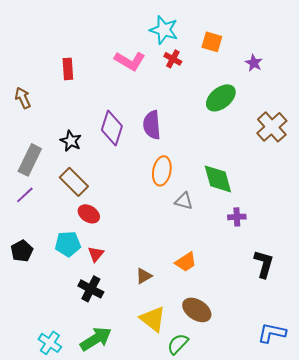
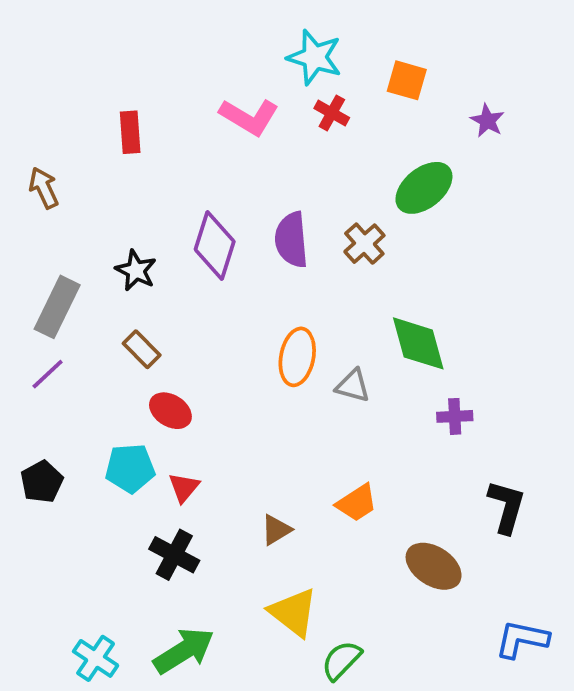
brown cross: (272, 127) -> (364, 244), moved, size x0.7
orange ellipse: (162, 171) -> (297, 357), moved
brown rectangle: (74, 182) -> (142, 349), size x0.7
brown ellipse: (197, 310) -> (434, 566), moved

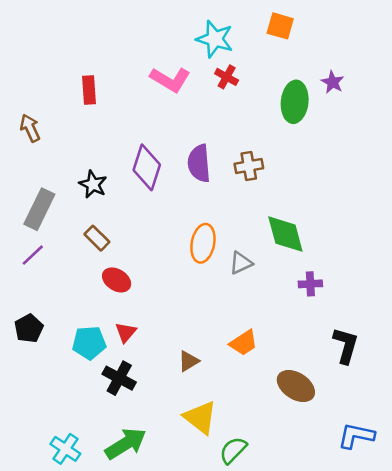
orange square: (407, 80) -> (280, 26), moved
green ellipse: (424, 188) -> (295, 102), moved, turned -45
brown cross: (364, 244) -> (249, 166), turned 32
gray triangle: (353, 386) -> (241, 263), turned -40
cyan pentagon: (130, 468) -> (89, 343), moved

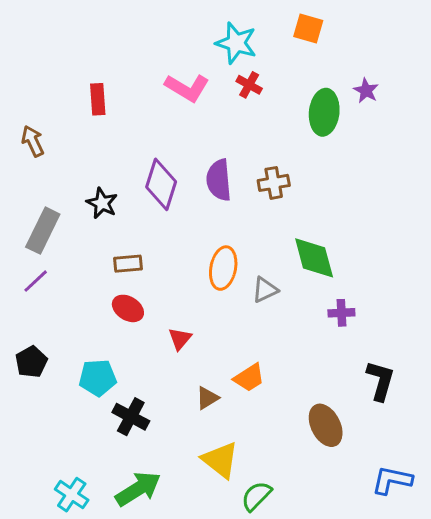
brown rectangle: (97, 238) -> (128, 264), moved, turned -50
red triangle: (126, 332) -> (180, 339), moved
orange trapezoid: (244, 343) -> (249, 378), moved
brown ellipse: (296, 386) -> (326, 425), turned 30

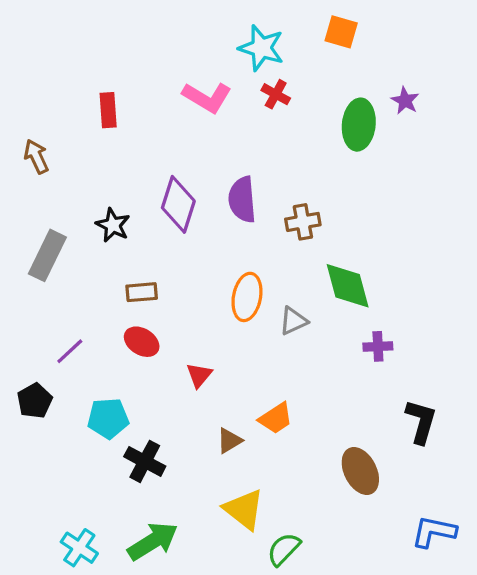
brown cross: (274, 183) -> (303, 222), moved
purple line: (36, 281) -> (70, 351), moved

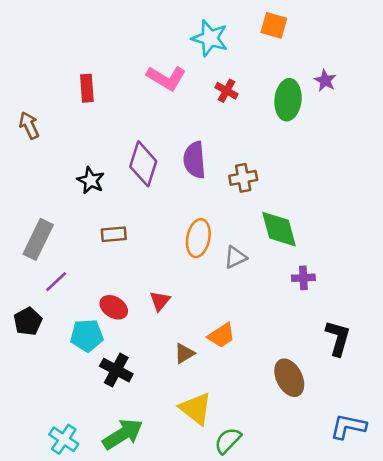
red cross: (276, 94) -> (227, 91), moved
gray rectangle: (47, 255) -> (38, 239), moved
red ellipse: (142, 342) -> (114, 307), moved

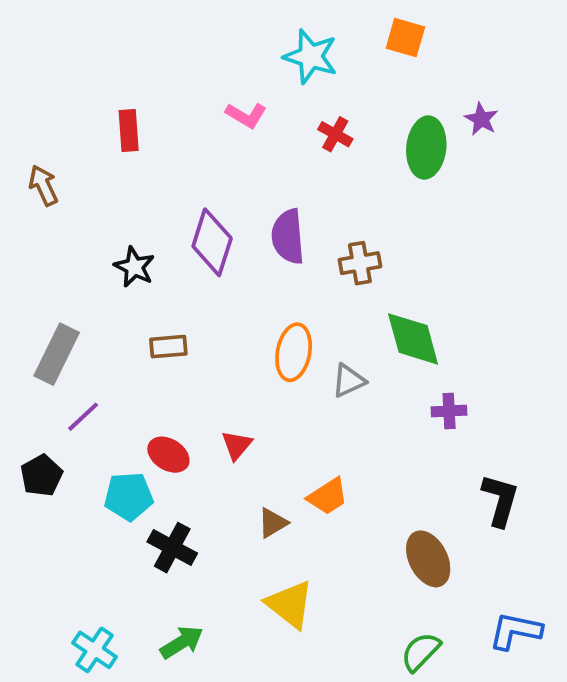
pink L-shape: (166, 78) -> (246, 115), size x0.7
green arrow: (123, 434) -> (182, 642), size x0.7
green semicircle: (228, 441) -> (421, 652), moved

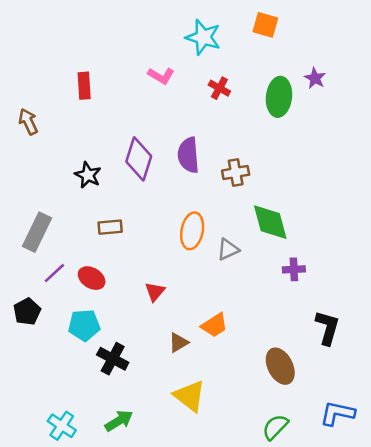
red ellipse: (168, 455) -> (92, 278), moved

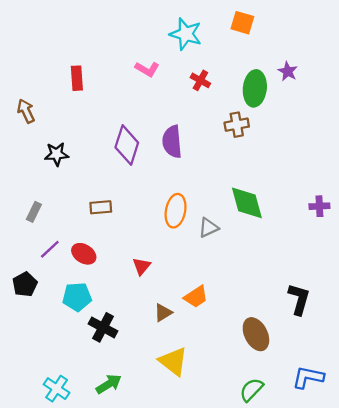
brown cross: (236, 173) -> (237, 125), moved
black star: (88, 175) -> (57, 154), moved, turned -30
gray rectangle: (37, 232) -> (34, 212), size x0.6
purple cross: (294, 269) -> (319, 206), moved

